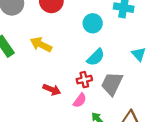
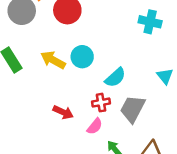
cyan circle: (93, 23) -> (82, 57), moved

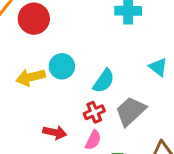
yellow arrow: (53, 60) -> (31, 77), turned -30
gray trapezoid: (133, 109) -> (131, 111), turned 32

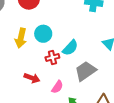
yellow arrow: (31, 77) -> (21, 38), turned -72
red cross: (94, 112) -> (52, 57), moved

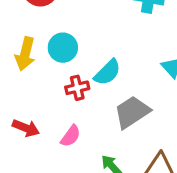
red arrow: (32, 78) -> (26, 128), moved
pink semicircle: (57, 87) -> (71, 136), moved

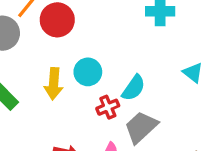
gray trapezoid: (132, 112) -> (141, 127), moved

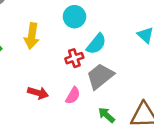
cyan circle: (88, 72) -> (74, 17), moved

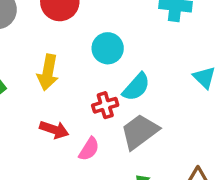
red arrow: (38, 93) -> (54, 130), moved
pink semicircle: (73, 96) -> (89, 149), moved

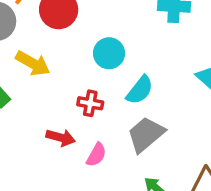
yellow arrow: (48, 72) -> (33, 63), moved, turned -68
red cross: (105, 105) -> (90, 103), moved, turned 30

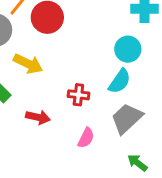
cyan circle: (109, 53) -> (128, 49), moved
red arrow: (61, 138) -> (38, 117), moved

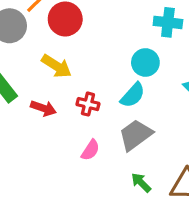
yellow arrow: (28, 64) -> (57, 66), moved
red arrow: (38, 117) -> (43, 108), moved

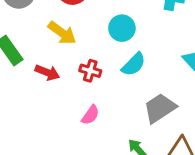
cyan circle: (145, 63) -> (122, 28), moved
gray trapezoid: (136, 135) -> (160, 108), moved

